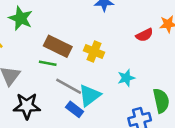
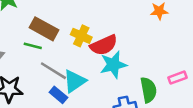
red semicircle: (144, 35) -> (104, 45), moved, size x1.5
cyan star: (126, 78) -> (113, 65), size x1.5

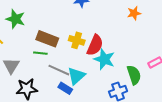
red semicircle: (104, 45) -> (95, 45), turned -35
cyan star: (113, 65) -> (104, 59), turned -30

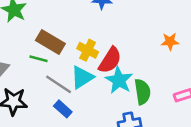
orange star: (134, 13) -> (170, 41), moved
green semicircle: (134, 75) -> (142, 92), moved
cyan triangle: (76, 76) -> (82, 77), moved

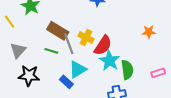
green line: (38, 59) -> (51, 51), moved
cyan triangle: (82, 77) -> (78, 70), moved
gray line: (59, 84) -> (69, 44), moved, turned 35

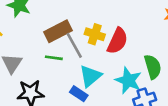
brown rectangle: (58, 31) -> (58, 31), turned -50
cyan star: (109, 61) -> (128, 80), moved

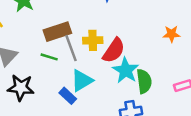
yellow cross: (95, 34) -> (93, 40), turned -30
cyan star: (128, 80) -> (126, 70), moved

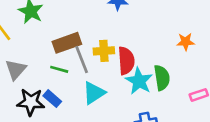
red semicircle: (114, 51) -> (126, 61), turned -36
green semicircle: (144, 81) -> (162, 78), moved
blue rectangle: (68, 96) -> (52, 99), moved

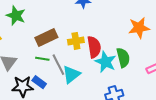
orange star: (185, 42) -> (139, 28), size x1.5
gray line: (82, 59) -> (58, 65), moved

